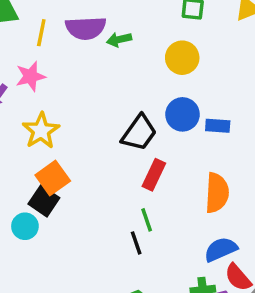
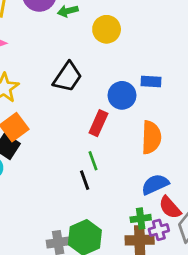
yellow circle: (182, 58) -> (107, 29), moved
blue circle: (183, 114) -> (122, 95), moved
black trapezoid: (139, 133) -> (67, 77), moved

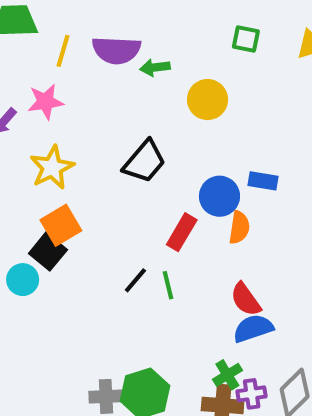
orange semicircle: (151, 137) -> (239, 227), moved, size x0.7
black line: (85, 180) -> (135, 280), moved, turned 54
red semicircle: (170, 207) -> (246, 299), moved
green cross: (141, 218) -> (227, 375), turned -30

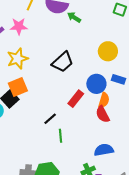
green arrow: (155, 67) -> (74, 17), turned 32
yellow circle: (208, 100) -> (108, 51), moved
green line: (168, 285) -> (61, 136), moved
red semicircle: (246, 299) -> (103, 114), moved

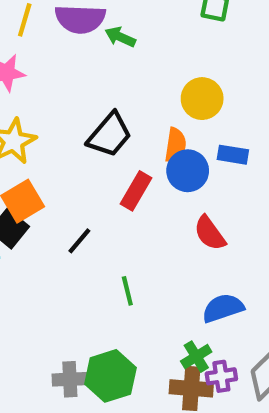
red rectangle: (76, 99) -> (136, 191), moved
orange semicircle: (104, 100) -> (175, 145), moved
black line: (50, 119) -> (79, 241), moved

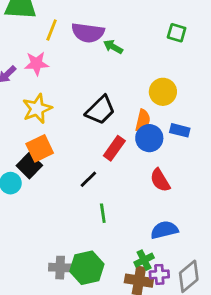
black line: (79, 241) -> (88, 179), moved

